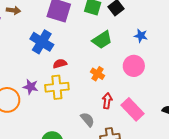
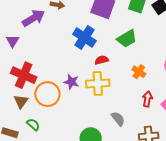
green trapezoid: (102, 40) -> (127, 39), moved
gray semicircle: (87, 119) -> (118, 119), moved

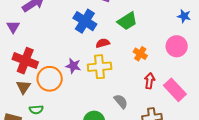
green semicircle: (33, 124) -> (36, 110), turned 136

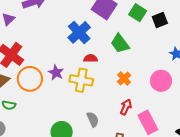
green trapezoid: (127, 21) -> (120, 43), turned 70

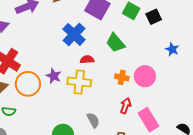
orange cross: (124, 78) -> (122, 77), turned -32
pink circle: (161, 81) -> (145, 76), moved

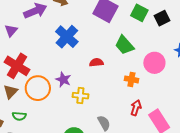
blue cross: (74, 34) -> (67, 37), moved
pink circle: (145, 76) -> (154, 63), moved
yellow cross: (79, 82) -> (80, 96), moved, size x0.7

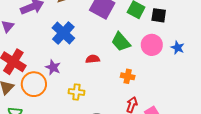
black square: (162, 18) -> (159, 15), turned 35
pink circle: (154, 63) -> (152, 45), moved
purple star: (63, 80) -> (53, 67), moved

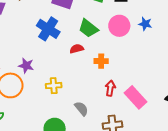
blue cross: (63, 33) -> (48, 29), moved
red semicircle: (93, 59) -> (77, 49), moved

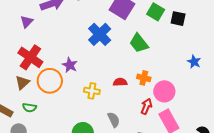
blue star: (145, 24) -> (194, 62), moved
pink circle: (119, 26) -> (164, 91), moved
red semicircle: (77, 49) -> (120, 82), moved

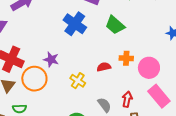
yellow cross: (92, 91) -> (78, 81), turned 35
red arrow: (146, 106) -> (127, 99), moved

